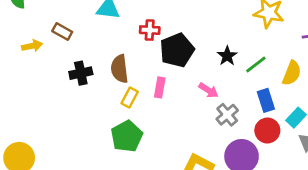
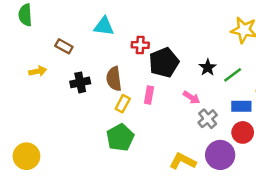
yellow arrow: (32, 46) -> (38, 71), moved
blue rectangle: (266, 100) -> (241, 106), turned -72

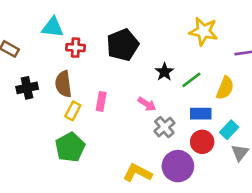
red cross: (140, 45) -> (76, 48), moved
black pentagon: (164, 62) -> (123, 45), moved

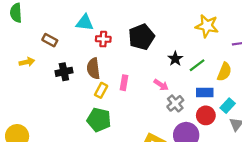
green pentagon: (70, 147) -> (99, 120), turned -30

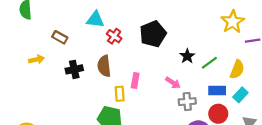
yellow star: (207, 26) -> (233, 22), moved, turned 30
red cross: (103, 39) -> (114, 36), turned 32
yellow rectangle: (101, 90) -> (120, 94), moved, turned -32
gray cross: (175, 103) -> (187, 102), turned 35
cyan rectangle: (228, 106) -> (240, 95), moved

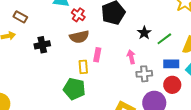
brown rectangle: (60, 37) -> (20, 17), moved
brown semicircle: (104, 66) -> (79, 37), moved, turned -96
pink arrow: (173, 83) -> (131, 57), turned -136

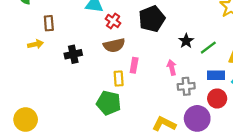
brown rectangle: (20, 17) -> (49, 23), turned 56

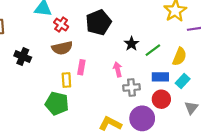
black cross: (73, 54) -> (23, 57), turned 35

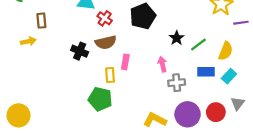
black cross: (23, 57) -> (80, 51), moved
red circle: (161, 99) -> (216, 112), moved

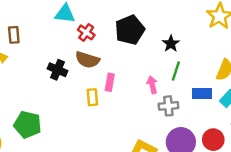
black star: (177, 38) -> (171, 44), moved
brown semicircle: (106, 42) -> (87, 60), turned 30
green line: (198, 45) -> (176, 71), moved, turned -35
green pentagon: (100, 99) -> (28, 125), moved

